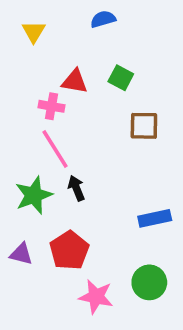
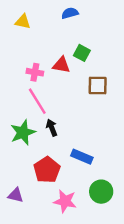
yellow triangle: (34, 32) -> (23, 22), turned -49
red triangle: (75, 81) -> (61, 65), moved
blue rectangle: (155, 218) -> (82, 157), moved, turned 35
purple triangle: (21, 254) -> (16, 195), moved

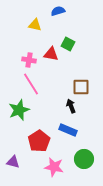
yellow triangle: (23, 22) -> (35, 25), moved
brown square: (98, 85) -> (81, 87), moved
black arrow: (52, 128) -> (71, 106), moved

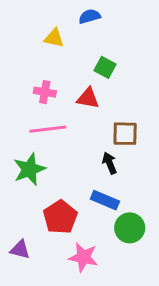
red triangle: (51, 54) -> (88, 98), moved
pink line: (31, 84) -> (48, 129), turned -65
green circle: (84, 159) -> (130, 228), moved

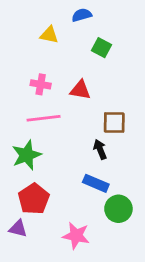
green square: (105, 67) -> (101, 48), moved
red pentagon: (60, 217) -> (34, 199), moved

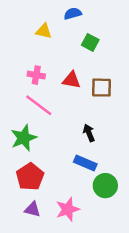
pink line: (44, 118) -> (39, 105), turned 44
brown square: (114, 123) -> (102, 88), moved
purple triangle: (18, 229) -> (32, 209), moved
pink star: (76, 236) -> (68, 209), turned -30

